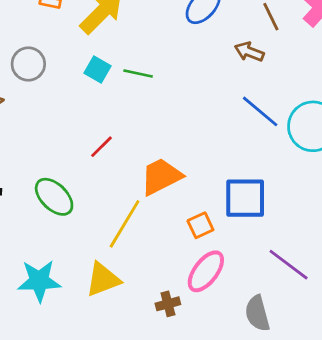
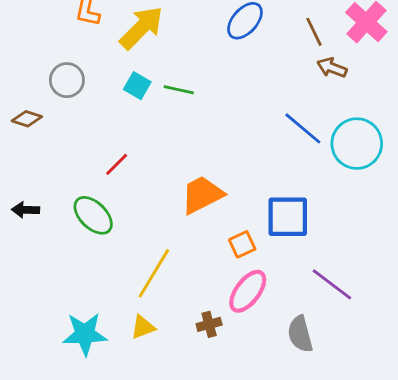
brown arrow: (249, 52) -> (332, 68), moved
red line: (102, 147) -> (117, 164), moved
yellow line: (125, 224) -> (154, 273), moved
yellow triangle: (103, 279) -> (143, 327), moved, size x0.7
cyan star: (39, 281) -> (85, 334), moved

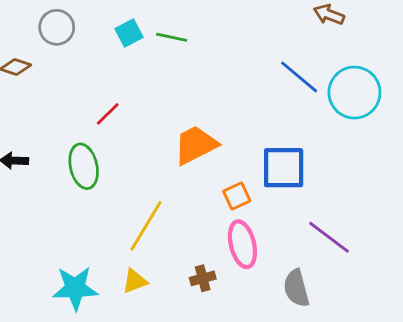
cyan square: (137, 86) -> (129, 33), turned 32
green ellipse: (93, 215) -> (84, 166), turned 33
pink ellipse: (248, 291) -> (242, 244), turned -51

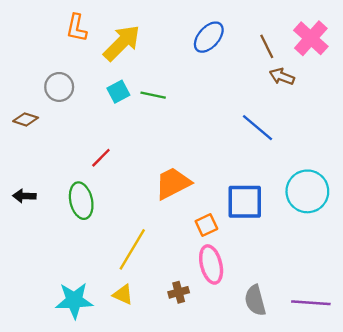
cyan circle: (354, 93) -> (307, 191), moved
purple line: (329, 237) -> (311, 303), moved, turned -33
yellow triangle: (135, 281) -> (123, 295), turned 45

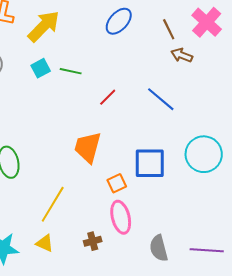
red line: (101, 158) -> (108, 97), moved
orange trapezoid: (173, 183) -> (88, 147), turned -48

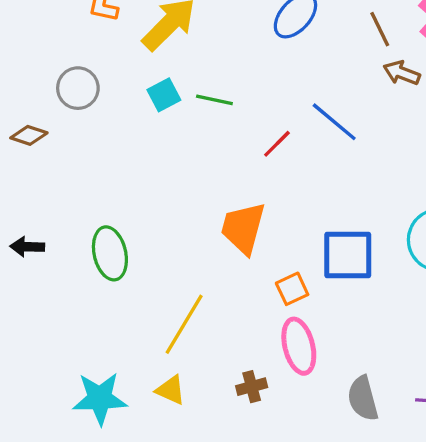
blue line: (161, 99) -> (334, 122), moved

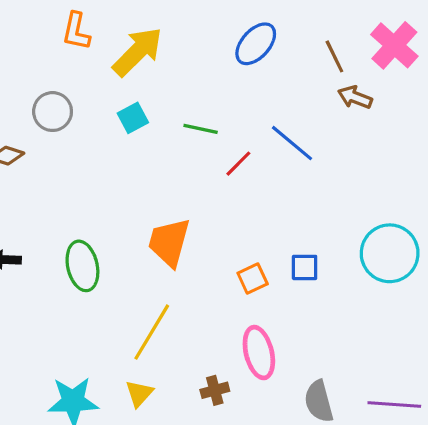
green line: (214, 100) -> (201, 129), moved
orange trapezoid: (243, 228) -> (169, 242), moved
blue square: (348, 255) -> (305, 267), size x0.6
orange square: (292, 289) -> (253, 279), moved
yellow triangle: (171, 390) -> (139, 393), turned 48

